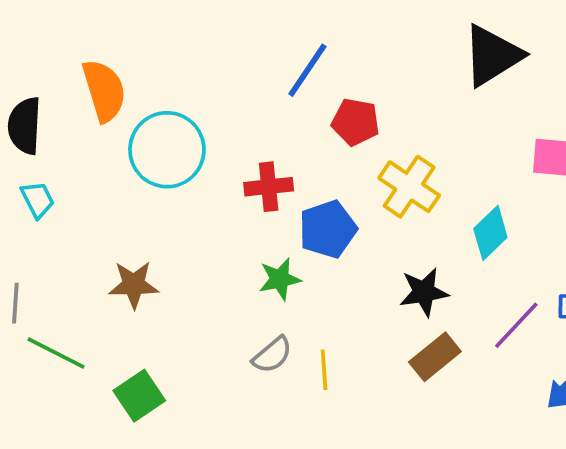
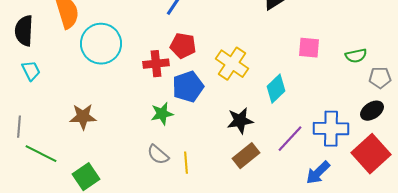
red pentagon: (355, 122) -> (183, 46), moved
gray semicircle: (272, 355) -> (158, 155), turned 80

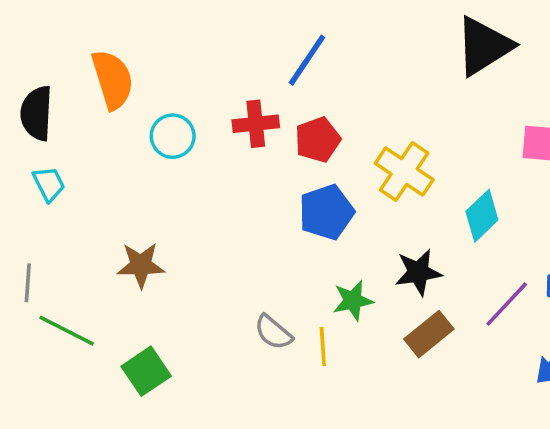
cyan circle: (101, 44) -> (173, 136), size x0.6
red pentagon: (183, 46) -> (318, 140), turned -30
red cross: (156, 64) -> (256, 124), moved
green star: (162, 114) -> (353, 301), moved

